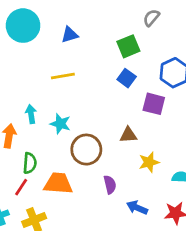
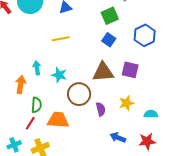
purple square: (154, 104) -> (130, 70), moved
brown triangle: (128, 135) -> (103, 72), moved, size x1.6
purple semicircle: (110, 185) -> (101, 109), moved

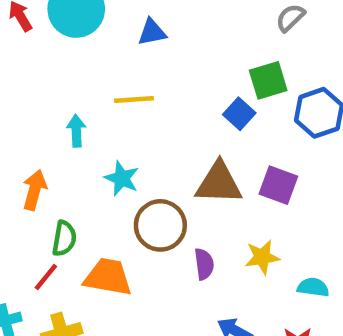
green square: (110, 16) -> (268, 80), moved
cyan arrow: (37, 68) -> (76, 131), moved

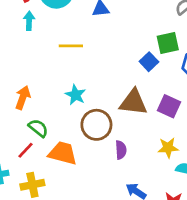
yellow line: (134, 100) -> (71, 46), moved
cyan arrow: (76, 131) -> (29, 21), moved
green semicircle: (64, 238) -> (38, 128), turned -66
yellow star: (262, 257) -> (168, 148), moved

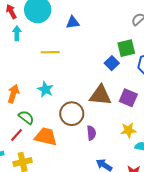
cyan star: (76, 95) -> (45, 89), moved

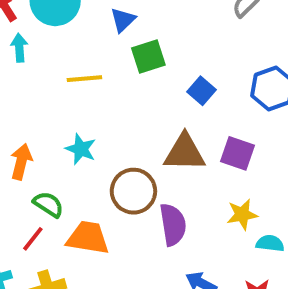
blue triangle: (73, 22) -> (123, 20), turned -32
green square: (126, 48) -> (148, 56), moved
purple semicircle: (91, 133) -> (173, 225), size x1.5

